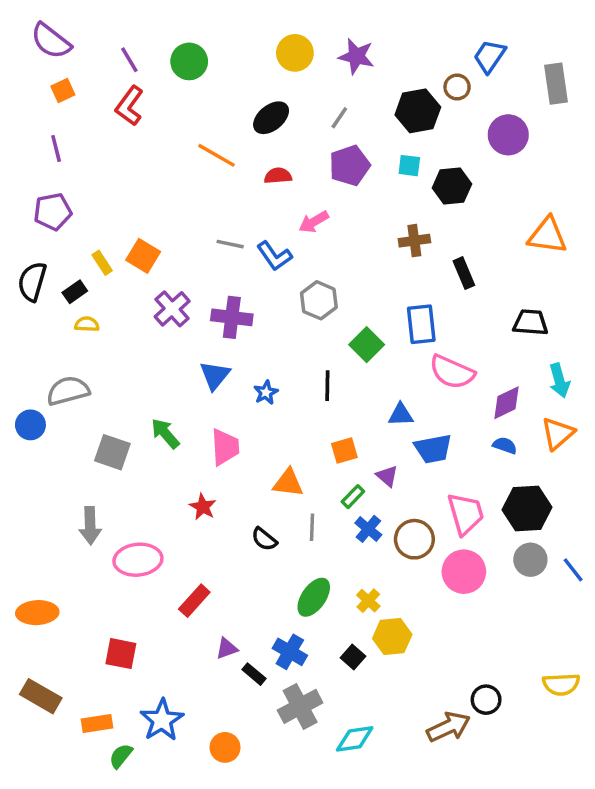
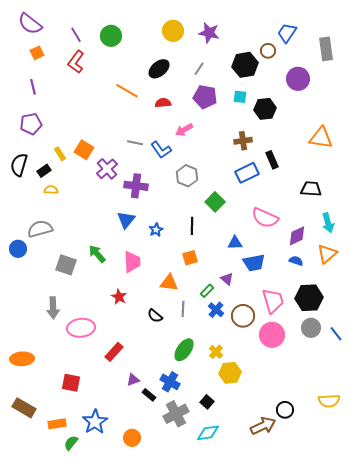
purple pentagon: (350, 166) -> (205, 97), turned 30
purple cross: (172, 309) -> (107, 169), moved
blue rectangle: (421, 324) -> (247, 173), moved, turned 70
orange square: (344, 450) -> (190, 258), moved
black square: (353, 657) -> (207, 402), moved

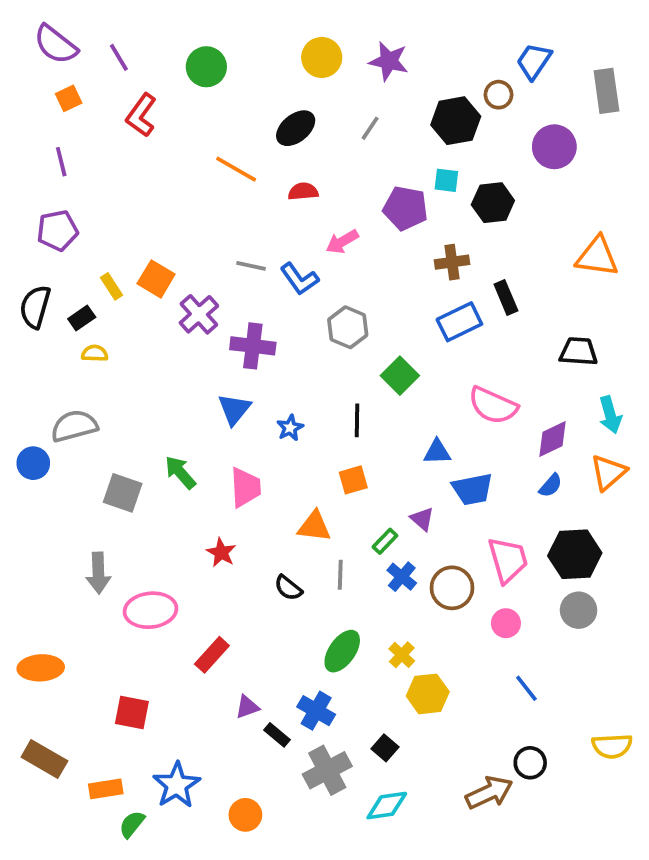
purple line: (76, 35) -> (119, 57), moved
purple pentagon: (205, 97) -> (405, 208), moved
blue semicircle: (296, 261) -> (551, 485), turned 112
blue line: (336, 334) -> (526, 688), moved
pink circle: (272, 335) -> (506, 623), size x0.6

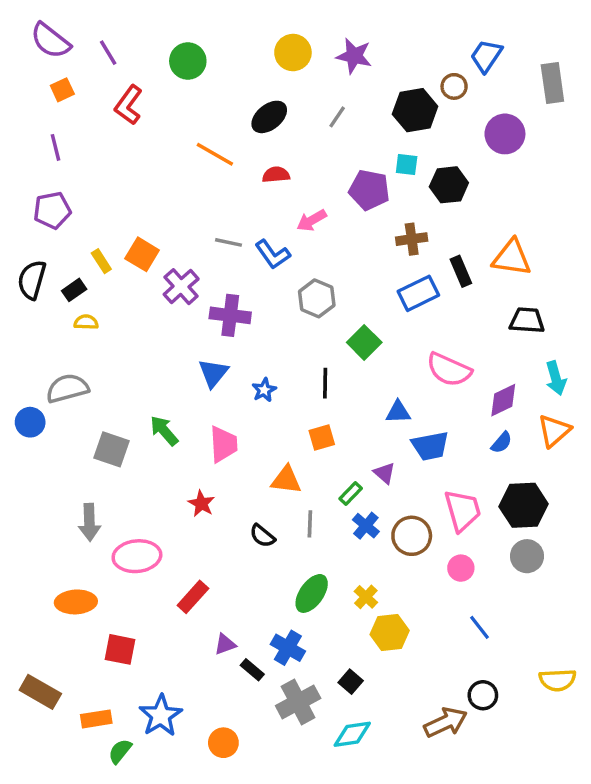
orange triangle: (597, 257) -> (512, 258), moved
orange ellipse: (41, 668) -> (76, 602), moved

